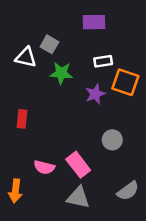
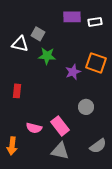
white rectangle: (103, 61) -> (95, 22), moved

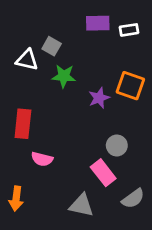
red rectangle: (17, 91) -> (23, 124), size x1.5
pink rectangle: (60, 126) -> (103, 173), moved
pink semicircle: (34, 128) -> (42, 159), moved

